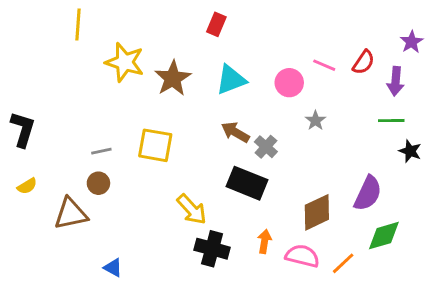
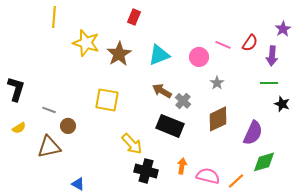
red rectangle: (216, 24) -> (134, 17), moved
gray line: (101, 151) -> (49, 110), moved, turned 32
brown diamond: (317, 212) -> (218, 119), moved

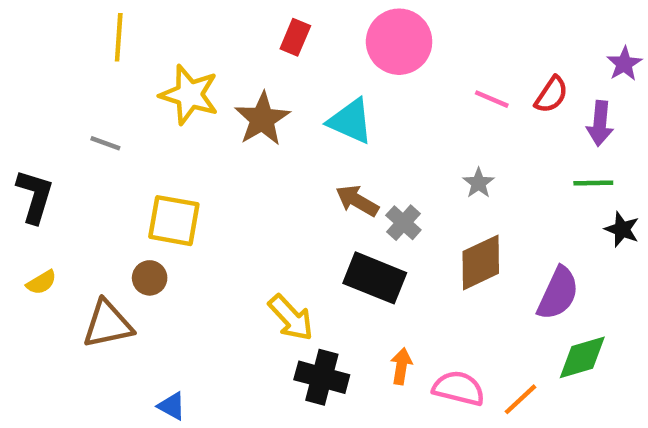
cyan triangle: (159, 55) -> (350, 121), turned 45
pink circle: (199, 57) -> (399, 42), moved, size x1.5
yellow square: (107, 100) -> (174, 221), moved
gray line: (49, 110) -> (105, 143), moved

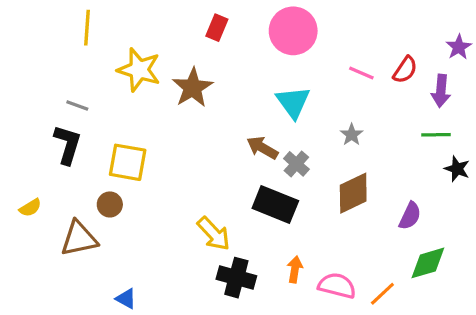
cyan triangle: (350, 121) -> (293, 102), moved, turned 30
black L-shape: (35, 196) -> (68, 144), moved
purple semicircle: (558, 293) -> (410, 216), size x0.7

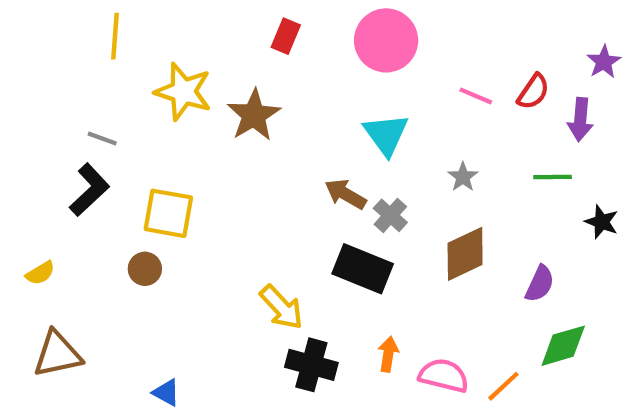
green line: (436, 135) -> (553, 177), moved
black L-shape: (68, 144) -> (89, 190), turned 30
brown triangle: (79, 239) -> (57, 354), moved

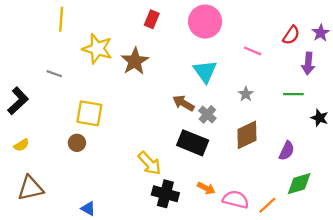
red semicircle: (533, 92) -> (291, 35), moved
black L-shape: (89, 190) -> (18, 101), moved
orange arrow: (388, 354) -> (206, 188), turned 108

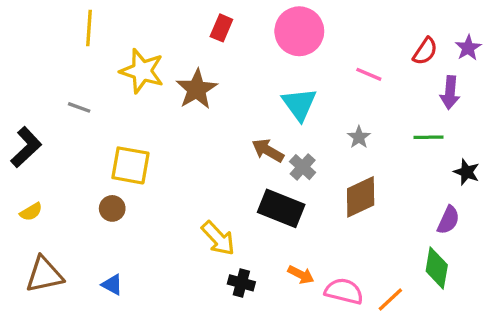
purple semicircle: (287, 151) -> (448, 220), moved
green diamond: (299, 184) -> (437, 268), turned -64
black cross: (165, 194) -> (241, 283), size x0.7
blue triangle: (88, 209) -> (112, 285), moved

